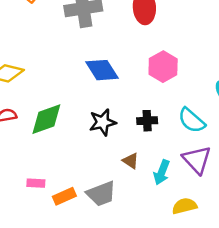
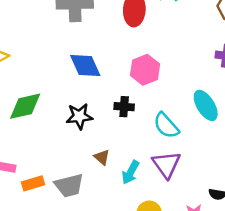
black cross: (147, 121) -> (124, 107), moved

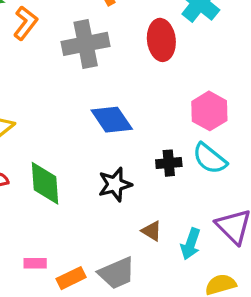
pink hexagon: (145, 70) -> (209, 111), moved
green diamond: (25, 106) -> (45, 183), turned -72
cyan semicircle: (166, 126) -> (210, 158), moved

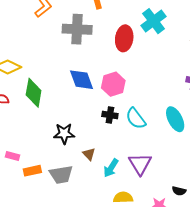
pink hexagon: (209, 111) -> (113, 84), moved
green diamond: (45, 183) -> (34, 93), moved
black star: (115, 184) -> (64, 134), moved

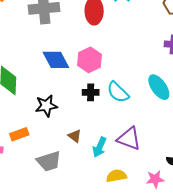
black star: (64, 134) -> (46, 106), moved
purple triangle: (140, 164) -> (129, 139), turned -30
orange rectangle: (32, 171) -> (19, 134), moved

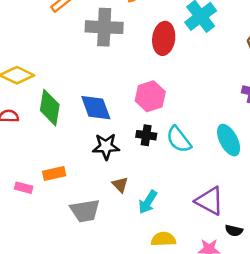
blue diamond: (56, 60) -> (96, 108), moved
black star: (46, 106) -> (106, 146), moved
purple triangle: (129, 139) -> (209, 201), moved

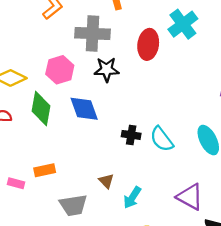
pink hexagon: (150, 96) -> (60, 70), moved
black star: (106, 146) -> (107, 70), moved

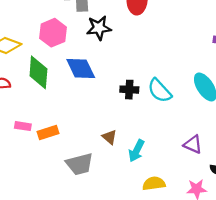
pink rectangle: (16, 183) -> (23, 126), moved
purple triangle: (190, 197) -> (193, 144), size x0.7

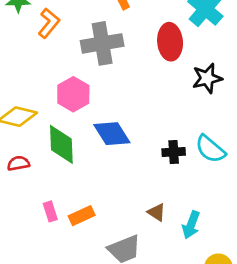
black star: (99, 28) -> (207, 78), moved
pink rectangle: (23, 126) -> (50, 211), turned 70

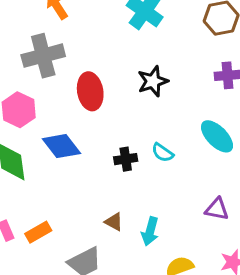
red ellipse: (170, 42) -> (90, 91), moved
cyan semicircle: (210, 149) -> (163, 153), size x0.7

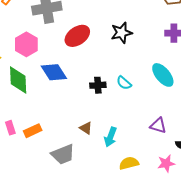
red ellipse: (90, 91) -> (77, 36), turned 60

